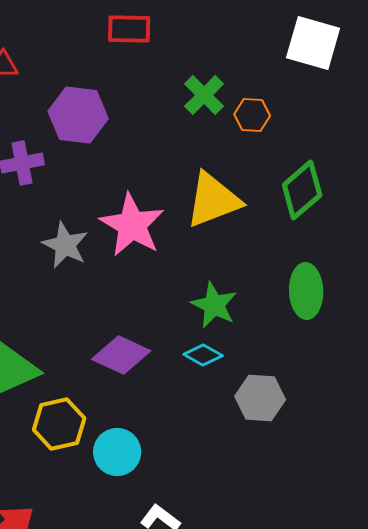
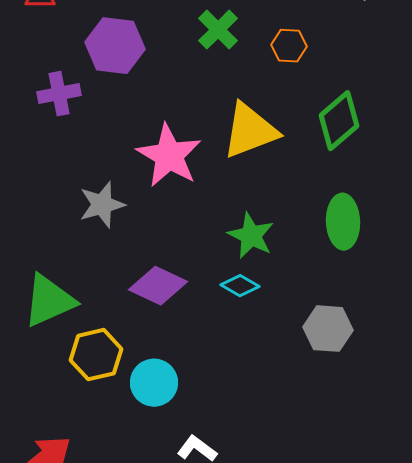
green cross: (204, 95) -> (218, 30), moved
gray star: (65, 245) -> (102, 205), moved, turned 30
gray hexagon: (260, 398) -> (328, 329), moved

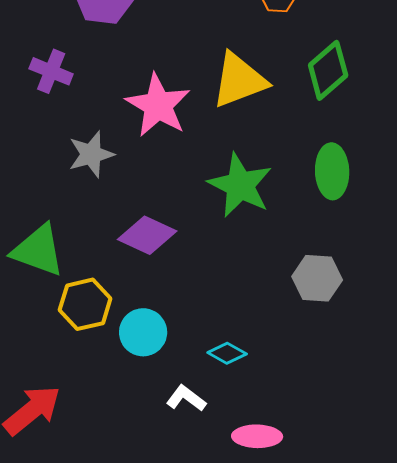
purple cross: (59, 94) -> (51, 71), moved, turned 33
green star: (251, 236) -> (240, 185), size x1.4
cyan diamond: (240, 286) -> (227, 353), moved
green triangle: (49, 301) -> (38, 250), turned 44

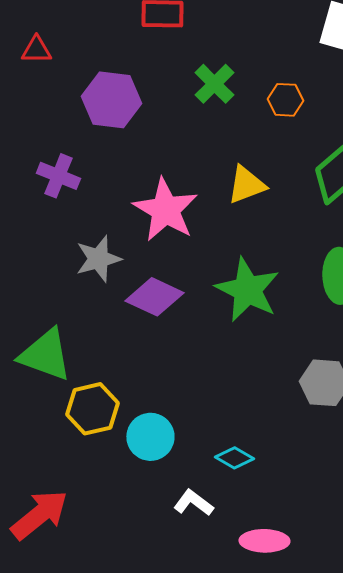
yellow triangle: (239, 80) -> (246, 185), size x0.7
purple diamond: (147, 235) -> (154, 297), moved

